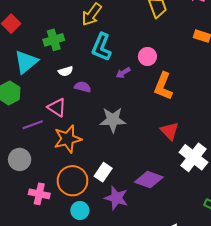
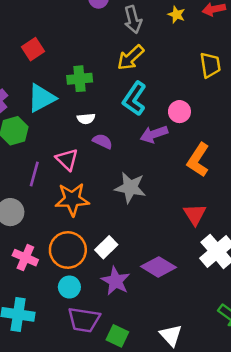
pink circle: (147, 57) -> (179, 112), moved
purple arrow: (123, 73) -> (154, 134), size x1.5
purple line: (33, 125) -> (34, 174), turned -66

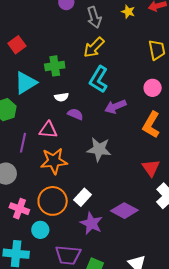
pink circle: (179, 112) -> (153, 88), moved
pink triangle: (67, 159) -> (48, 130), turned -36
cyan circle: (69, 287) -> (40, 230), moved

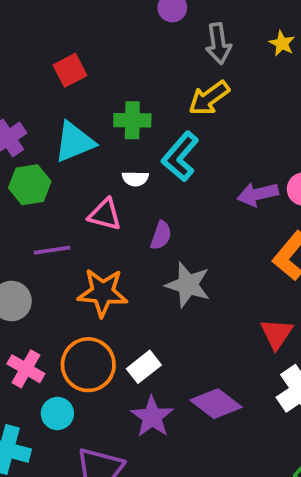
cyan L-shape: (99, 79) -> (180, 157), moved
purple arrow: (115, 107) -> (258, 194), moved
purple semicircle: (75, 114) -> (161, 235), moved, turned 77
pink triangle: (48, 130) -> (105, 214), moved
purple line: (23, 143) -> (52, 250), turned 60

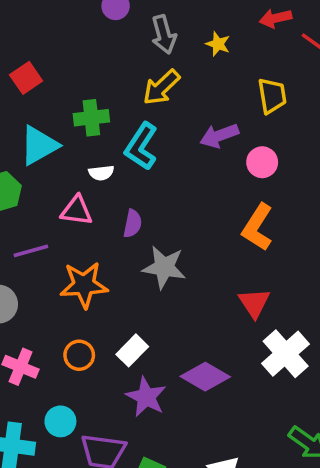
yellow star: (282, 43) -> (218, 44), moved
purple arrow: (258, 194) -> (219, 136), moved
orange circle: (88, 365) -> (79, 355), size x0.6
cyan circle: (57, 414) -> (60, 421), moved

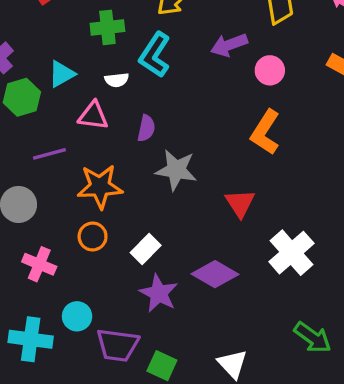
cyan triangle: (39, 145) -> (62, 74), moved, size x0.7
red triangle: (254, 303) -> (240, 203), moved
orange circle: (79, 355) -> (93, 236), moved

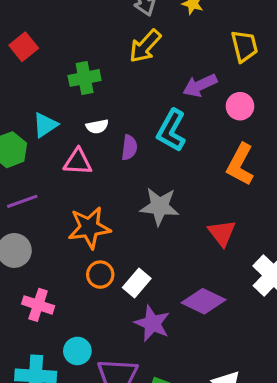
cyan L-shape: (155, 55) -> (171, 130), moved
purple semicircle: (146, 128) -> (129, 148), moved
purple line: (49, 154) -> (22, 201), moved
orange circle: (93, 236) -> (100, 275), moved

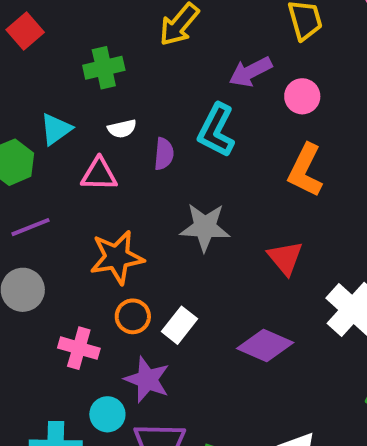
pink cross: (38, 305) -> (79, 348), moved
purple star: (152, 323) -> (147, 380), moved

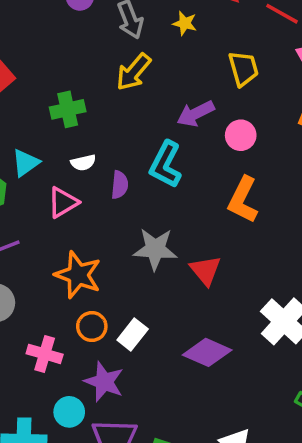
pink triangle: (99, 174) -> (63, 202), turned -32
orange star: (117, 257) -> (78, 275), turned 30
red triangle: (285, 258) -> (205, 270), moved

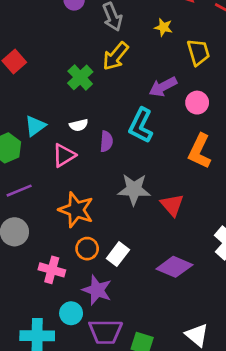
yellow star: (185, 23) -> (163, 27), moved
green cross: (68, 109) -> (80, 77), moved, turned -30

